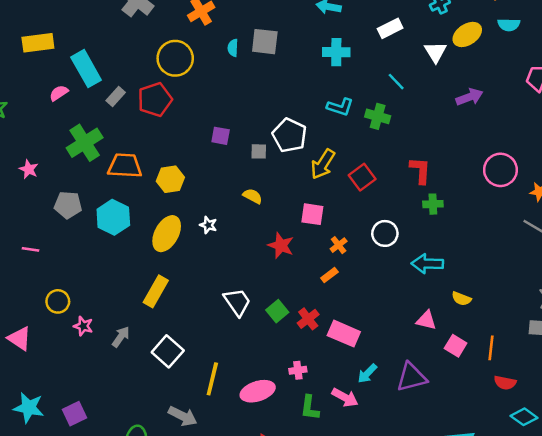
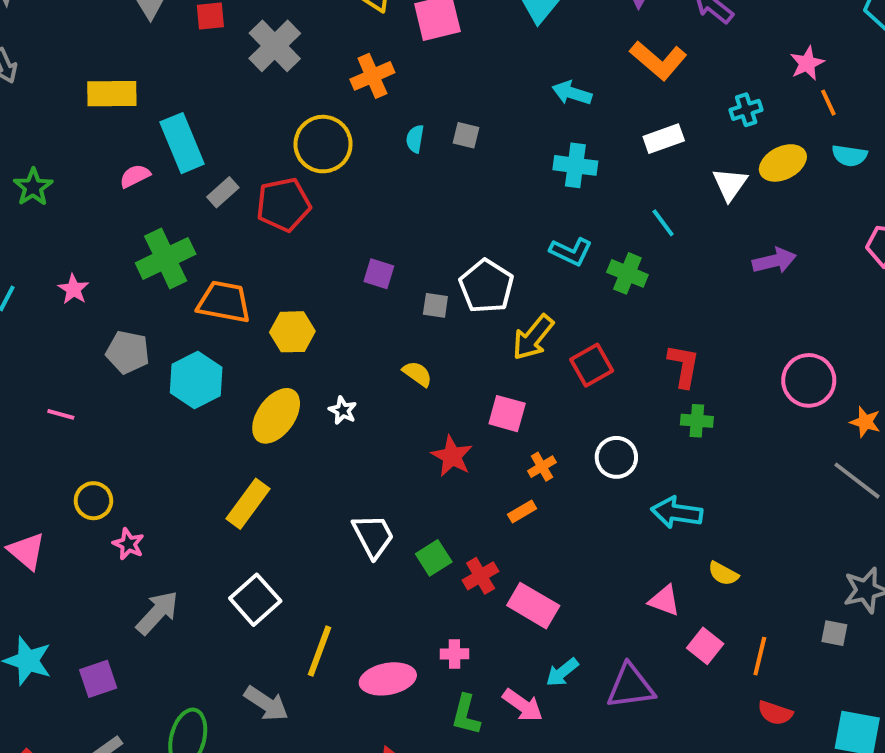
gray square: (265, 42) -> (466, 135), size x0.6
gray arrow: (121, 337) -> (157, 613), moved, size x1.4

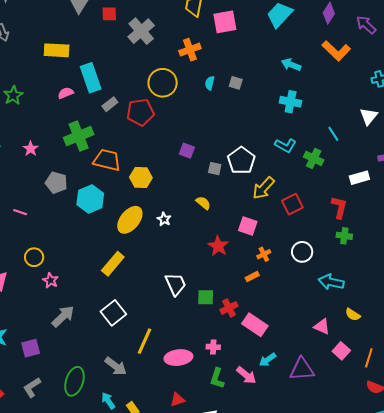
white rectangle: (664, 139) -> (359, 178), moved
green square: (434, 558) -> (206, 297), turned 30

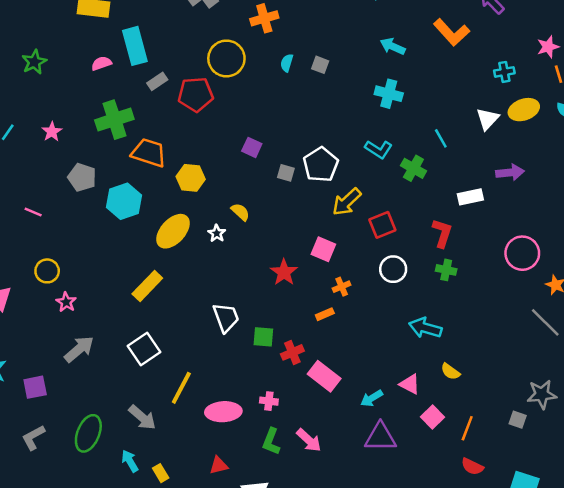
yellow semicircle: (203, 203) -> (240, 212), moved
white circle: (302, 252) -> (393, 269), moved
cyan arrow: (267, 360) -> (372, 398), moved

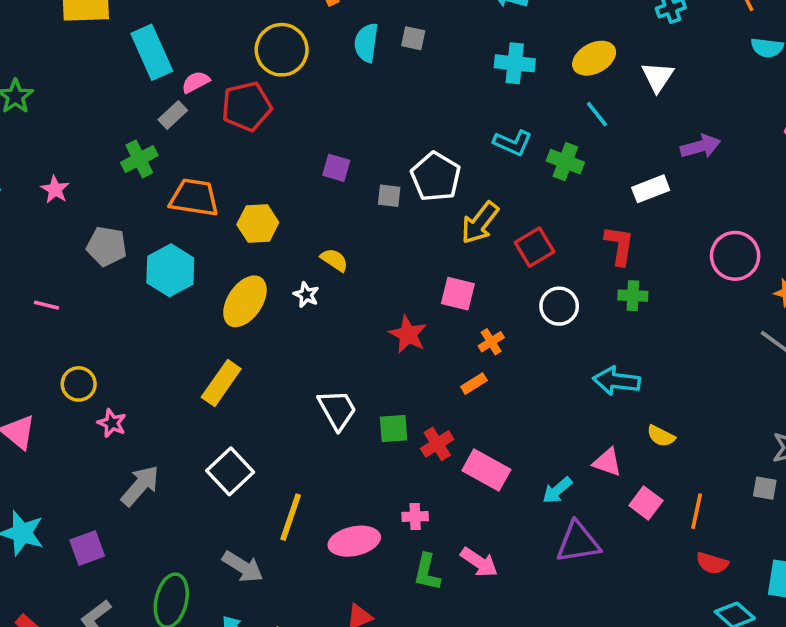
pink semicircle: (101, 63) -> (196, 82), moved
cyan semicircle: (287, 63) -> (366, 43), size x1.5
gray rectangle: (157, 81) -> (173, 115), moved
yellow ellipse: (524, 110) -> (594, 58), moved
green cross: (114, 120) -> (139, 159), size x0.7

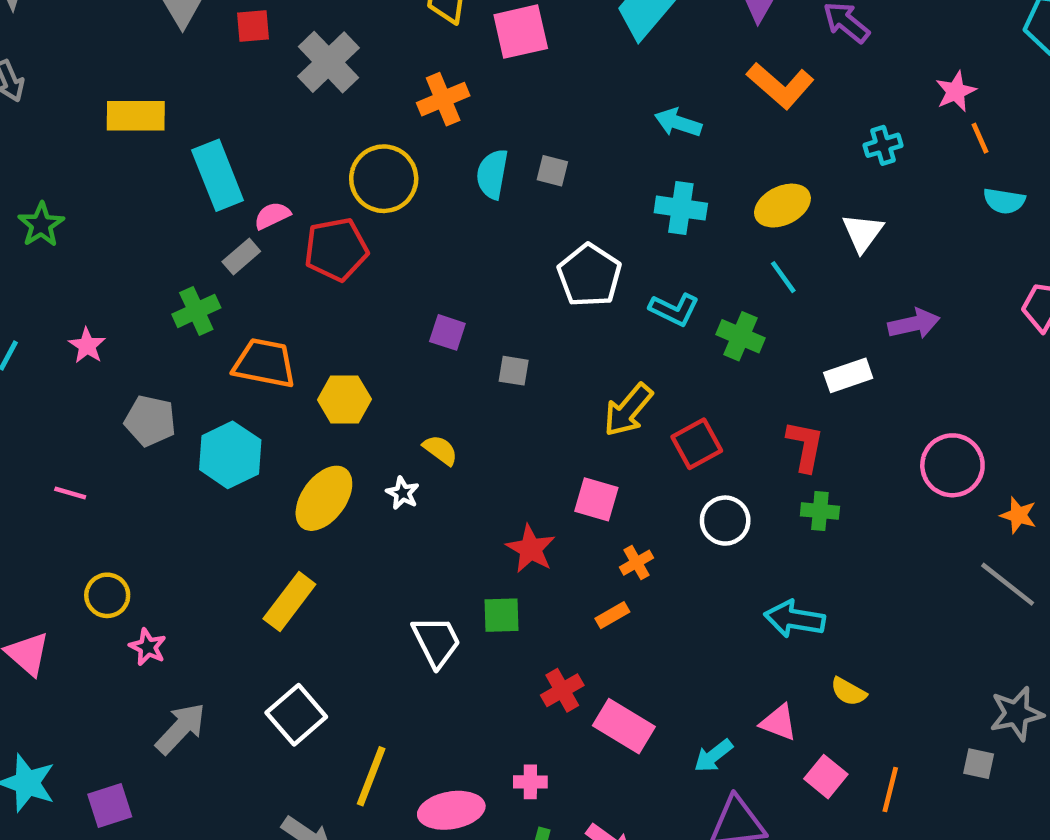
white pentagon: (436, 177) -> (589, 275), moved
green square: (394, 428) -> (502, 615), moved

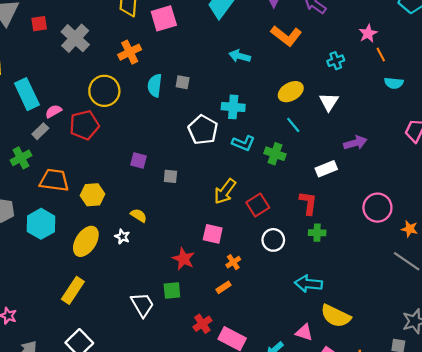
cyan cross: (681, 208) -> (233, 107), moved
yellow semicircle: (848, 692) -> (336, 316), size x1.8

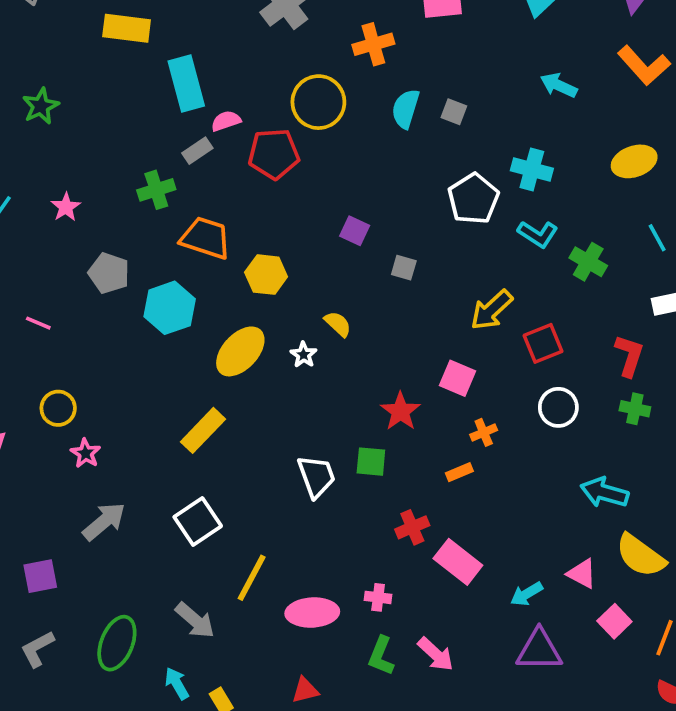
cyan line: (293, 125) -> (657, 238), moved

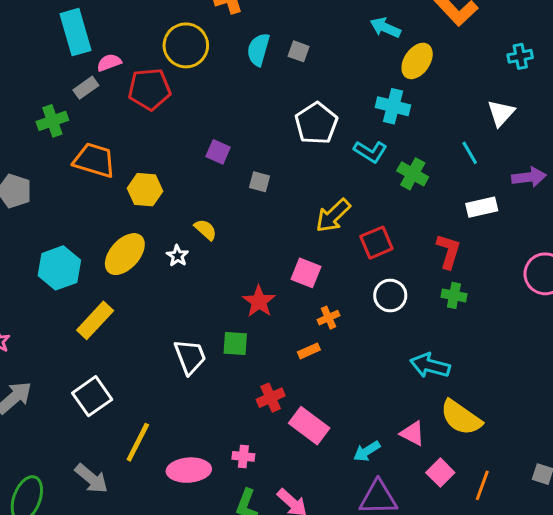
yellow ellipse: (634, 161) -> (417, 61), moved, turned -36
cyan cross: (532, 170) -> (393, 106), moved
cyan hexagon: (170, 308) -> (59, 268), moved

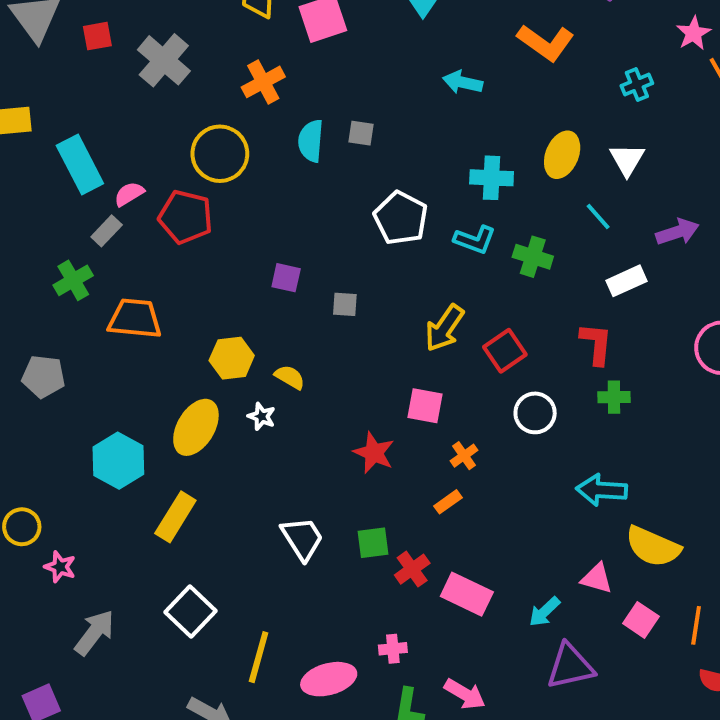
yellow ellipse: (417, 61) -> (562, 155), moved
red pentagon: (149, 89) -> (186, 217), turned 30
yellow hexagon: (145, 190) -> (232, 358), moved
green square: (235, 344) -> (373, 543), moved

